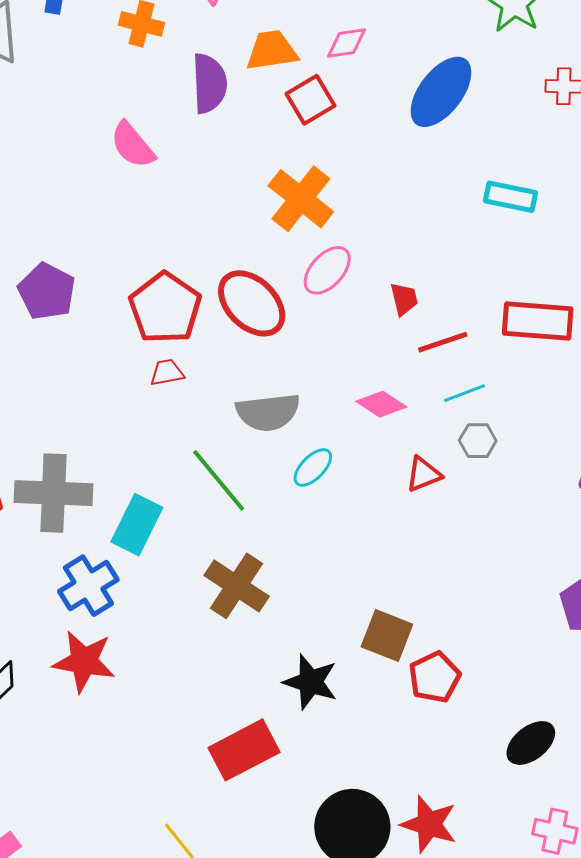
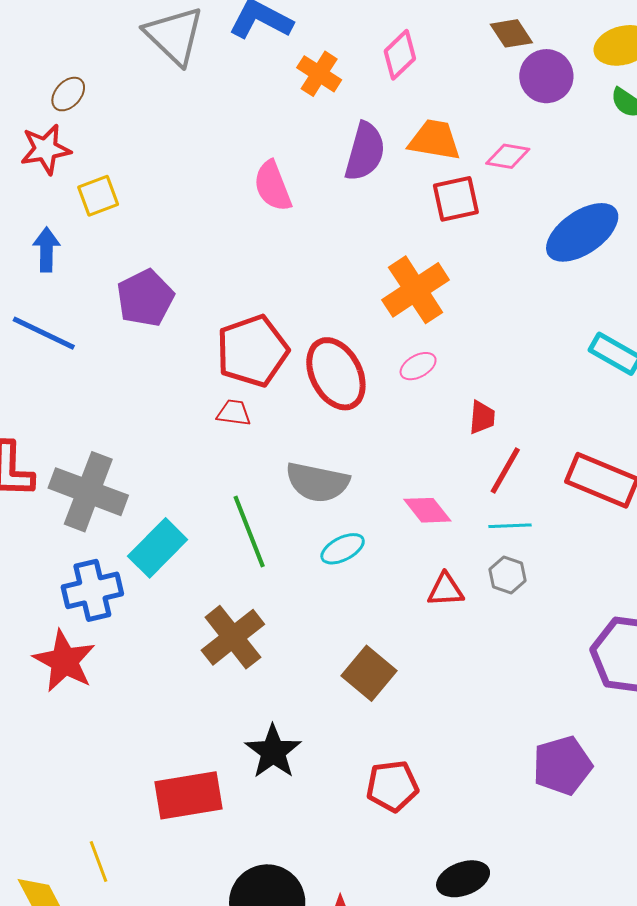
pink ellipse: (327, 270) -> (418, 366), size x0.7
red line: (443, 342) -> (505, 470), turned -60
brown square: (387, 635) -> (369, 673), moved

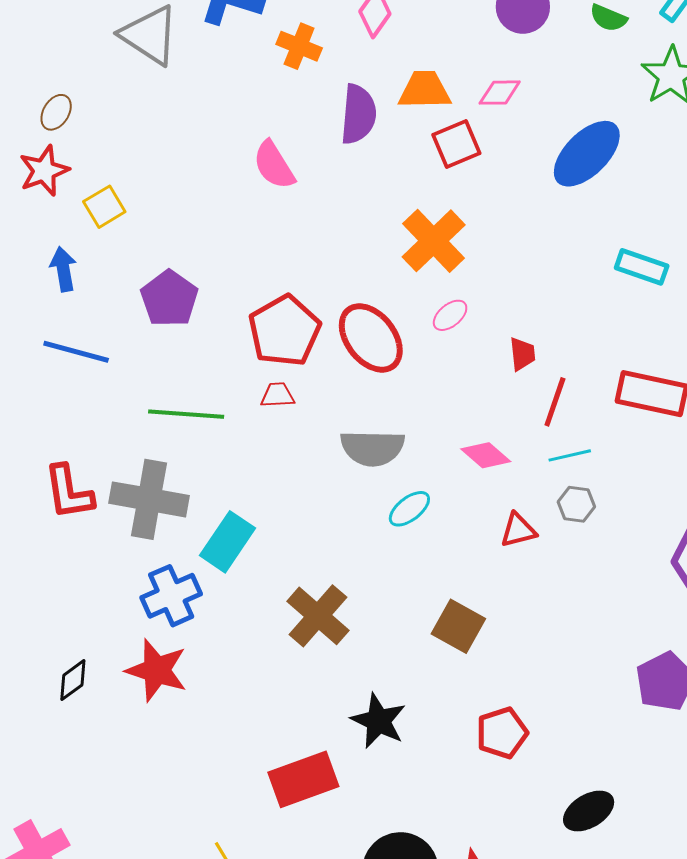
green line: (249, 531) -> (186, 414), moved, turned -54

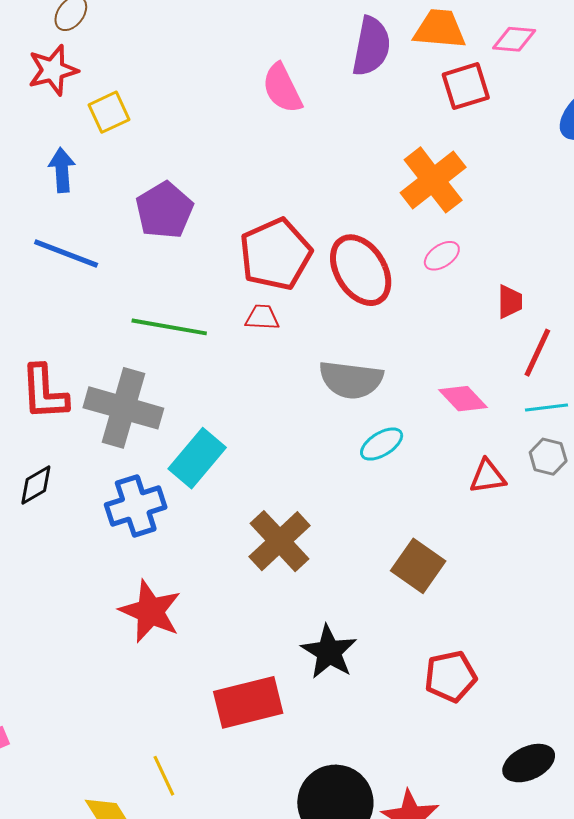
red star: (157, 670) -> (150, 611), moved
black diamond: (73, 680) -> (36, 485), moved

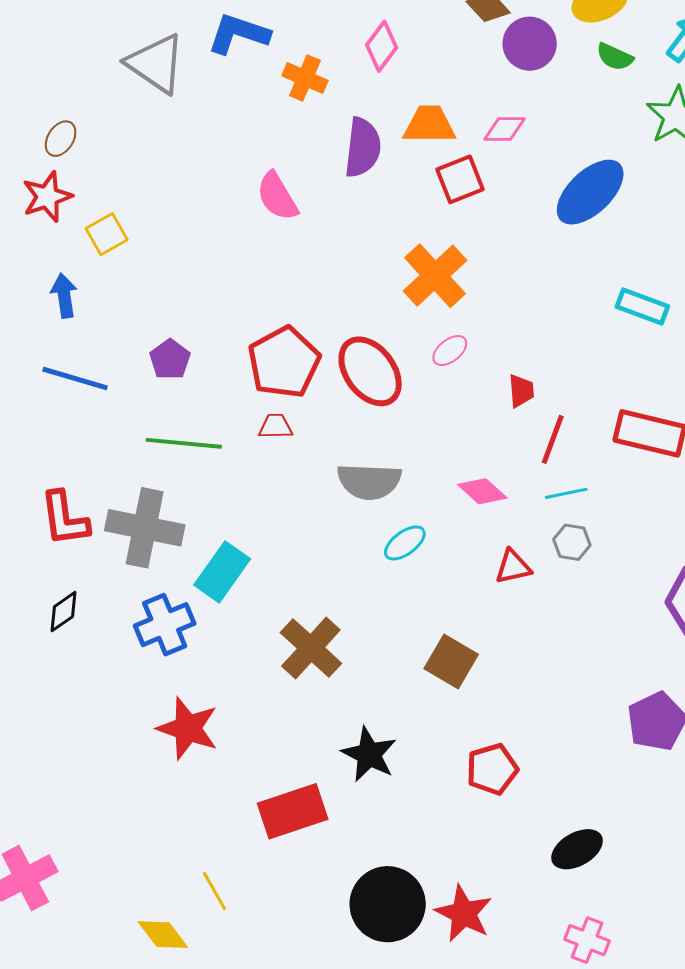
purple pentagon: (164, 210) -> (170, 359), moved, size x0.7

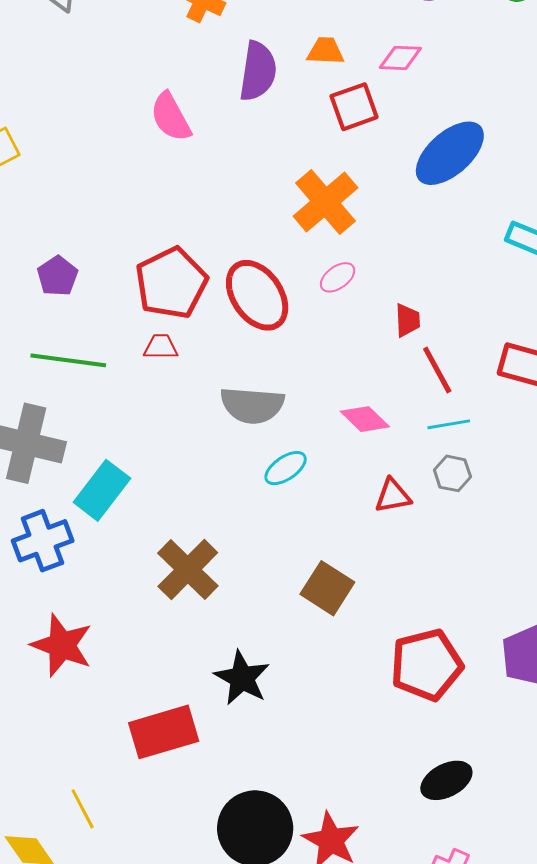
orange trapezoid: (429, 125) -> (325, 51), size x0.7
blue ellipse: (590, 192) -> (450, 153), moved
red line: (553, 439) -> (437, 370), turned -51
red pentagon: (492, 769) -> (426, 665), moved, size x1.4

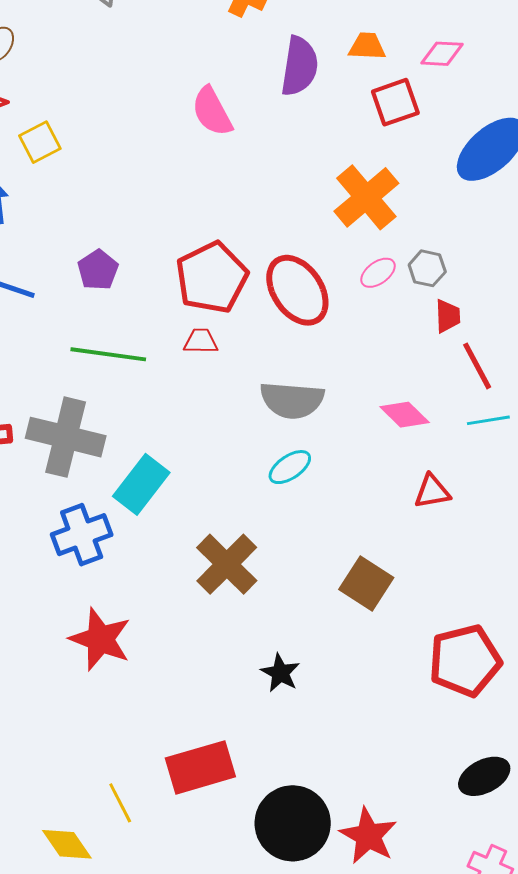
cyan ellipse: (286, 468) -> (290, 467), moved
gray hexagon: (452, 473) -> (427, 268), moved
black star: (242, 678) -> (280, 673), size x0.7
red rectangle: (164, 732) -> (200, 767), moved

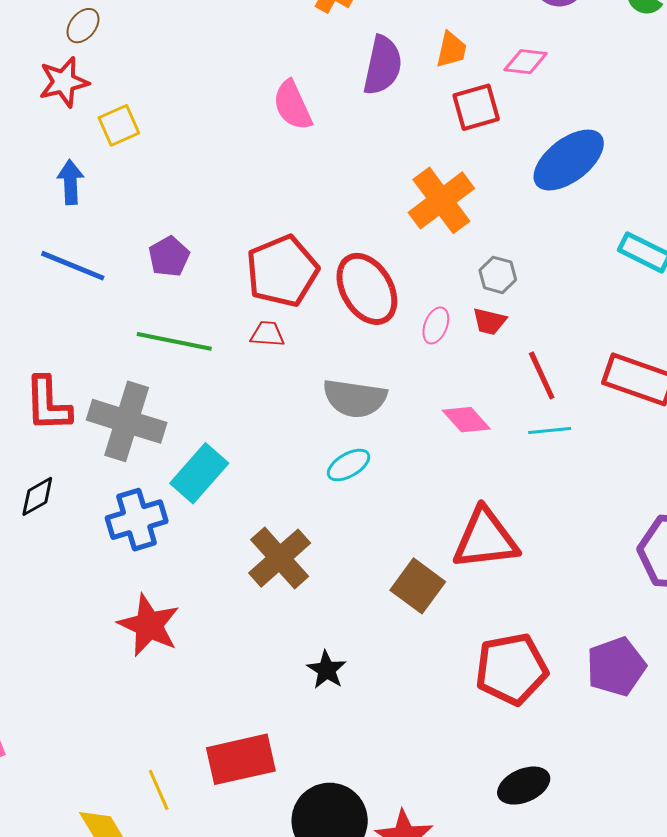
orange trapezoid: (367, 46) -> (451, 50), turned 96
pink ellipse: (378, 273) -> (436, 325), moved, turned -36
red trapezoid: (448, 316) -> (489, 321), moved, turned 102
red triangle: (432, 492) -> (485, 539), moved, size x1.8

